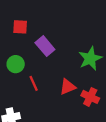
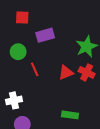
purple rectangle: (45, 46) -> (45, 35), turned -66
red cross: (90, 97) -> (87, 72), moved

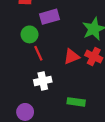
green circle: (18, 52) -> (30, 34), moved
white cross: (14, 100) -> (43, 81), moved

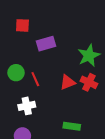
green circle: (30, 34) -> (16, 73), moved
white cross: (43, 81) -> (27, 106), moved

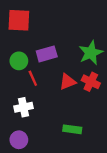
red square: (22, 25) -> (19, 20), size x1.5
purple rectangle: (46, 44) -> (47, 54), moved
green circle: (16, 73) -> (19, 61), moved

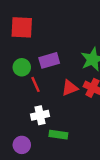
white cross: (24, 107) -> (40, 115), moved
green rectangle: (72, 129) -> (58, 135), moved

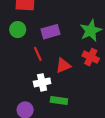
green circle: (22, 67) -> (18, 30), moved
red triangle: (70, 88) -> (63, 66), moved

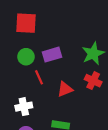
green circle: (18, 30) -> (26, 57), moved
white cross: (42, 82) -> (24, 107), moved

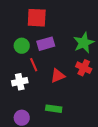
red square: (26, 23) -> (37, 18), moved
white cross: (24, 107) -> (20, 82), moved

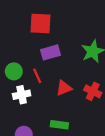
green circle: (22, 46) -> (14, 71), moved
red cross: (84, 68) -> (93, 91), moved

